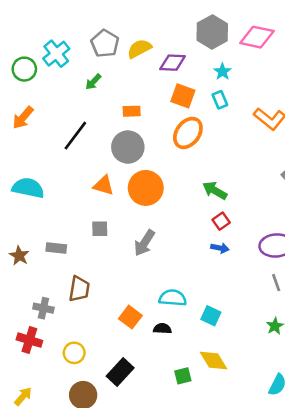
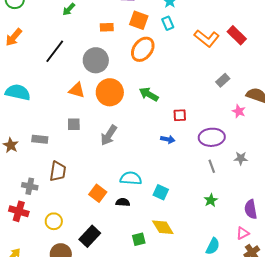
orange rectangle: (132, 111) -> (107, 27), moved
green arrow: (215, 190) -> (149, 94), moved
red square: (221, 221) -> (180, 115), moved, turned 32

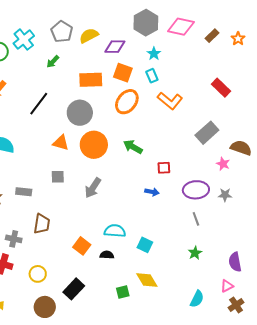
orange rectangle: (107, 27) -> (91, 80), size x1.6
orange L-shape: (207, 38) -> (170, 101), moved
gray rectangle: (223, 80) -> (207, 133), size x1.6
gray star: (241, 158) -> (225, 195), moved

